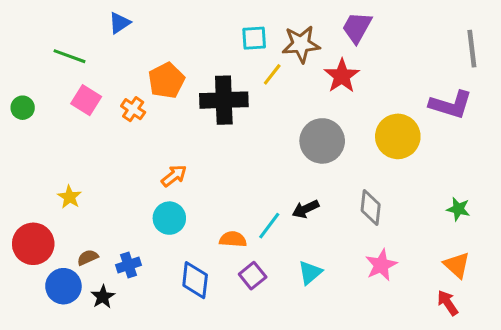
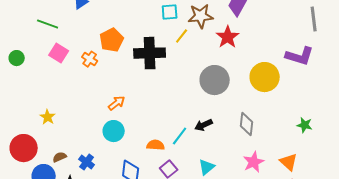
blue cross: (129, 265) -> (87, 162), turned -35
orange triangle: (457, 265) -> (289, 162), moved

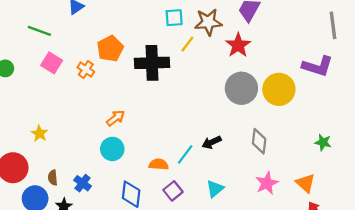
gray circle: (215, 80) -> (241, 88), moved
brown semicircle: (60, 157) -> (53, 178), turned -72

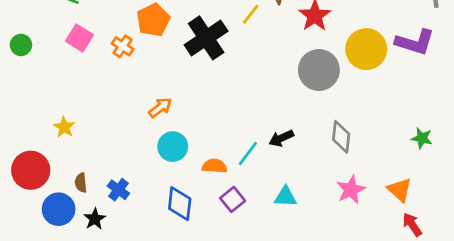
black cross: (152, 63) -> (206, 38), turned -32
yellow circle: (279, 89) -> (366, 49), moved
cyan circle: (112, 149) -> (173, 147), moved
cyan triangle: (215, 189) -> (285, 197), turned 42

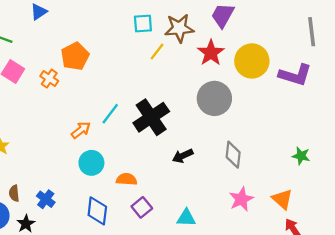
black cross: (206, 38) -> (151, 117), moved
yellow circle: (366, 49) -> (252, 61), moved
cyan line: (248, 154) -> (110, 114), moved
cyan triangle: (285, 197) -> (186, 218), moved

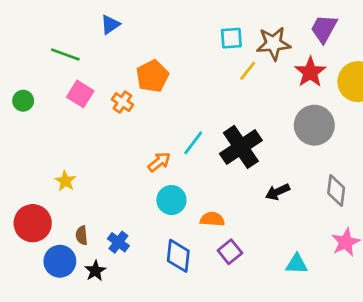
cyan triangle: (186, 218) -> (297, 264), moved

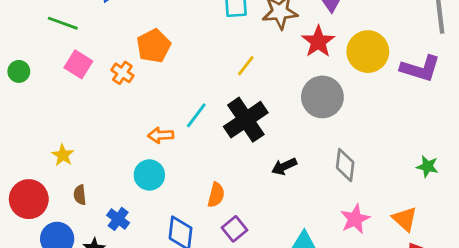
yellow line: (248, 71) -> (246, 66), moved
orange arrow: (159, 162) -> (161, 135), turned -145
cyan circle: (171, 200) -> (149, 175), moved
orange semicircle: (212, 219) -> (216, 195), turned 100
brown semicircle: (82, 235) -> (80, 195), moved

